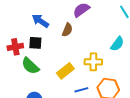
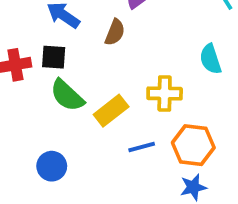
cyan semicircle: (117, 44) -> (210, 59), turned 126
green semicircle: (30, 66) -> (67, 95), moved

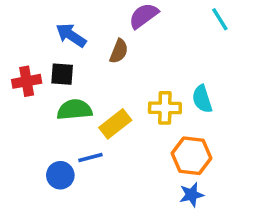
cyan semicircle: (210, 59) -> (202, 99), moved
green semicircle: (67, 95) -> (75, 110), turned 132
blue line: (142, 147) -> (90, 157), moved

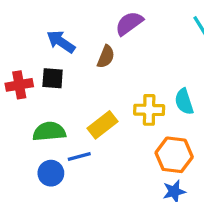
green semicircle: (75, 110) -> (49, 132), moved

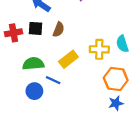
brown semicircle: (106, 57) -> (59, 30), moved
blue line: (79, 157) -> (53, 80), turned 40

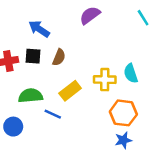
blue circle: (34, 91) -> (13, 127), moved

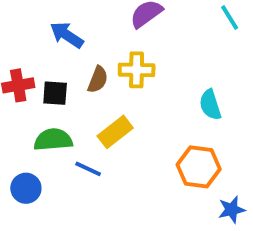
black square: (33, 56) -> (55, 93), moved
yellow cross: (105, 80) -> (137, 70), moved
blue star: (123, 140) -> (232, 210), moved

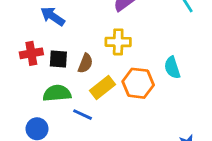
blue arrow: (67, 35) -> (53, 16), moved
brown semicircle: (98, 80) -> (85, 63), moved
orange hexagon: (199, 167) -> (138, 83), moved

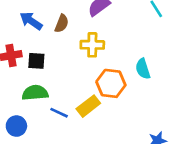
brown semicircle: (85, 63) -> (62, 24), moved
yellow rectangle: (102, 87) -> (88, 106), moved

